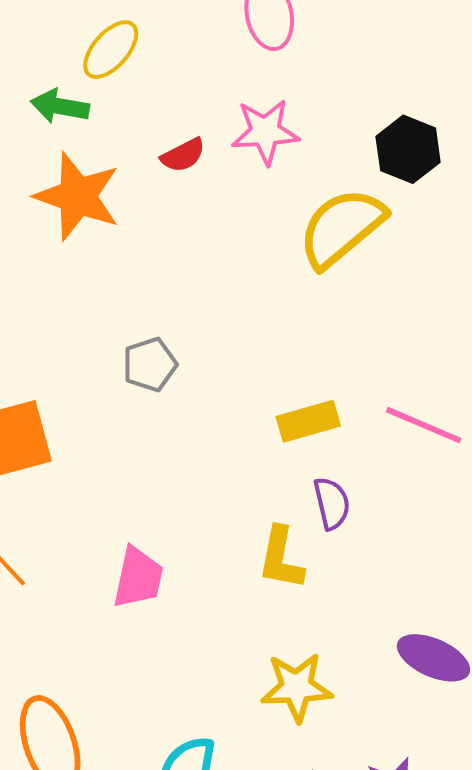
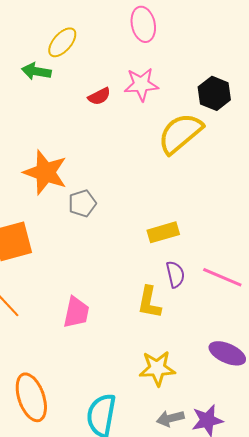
orange star: (78, 196) -> (45, 172), moved
pink line: (424, 425) -> (222, 277), moved

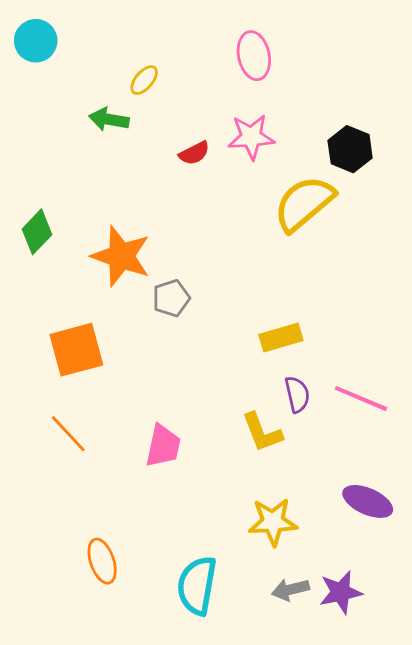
yellow ellipse: (62, 42) -> (144, 80), size x0.7
yellow L-shape: (149, 302) -> (262, 432), turned -32
orange ellipse: (31, 397) -> (102, 561), size x0.7

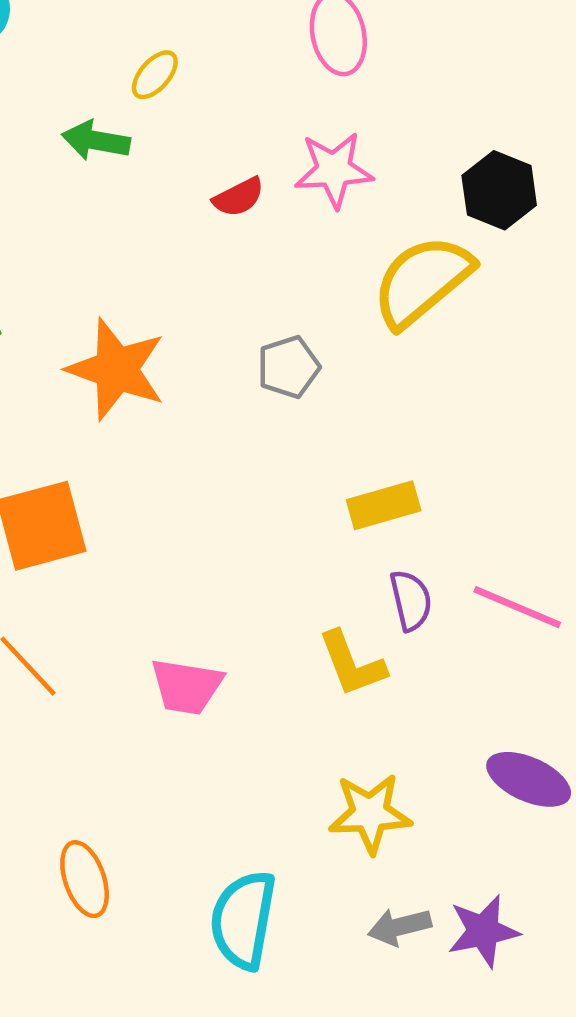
gray pentagon: (171, 298) -> (288, 367), moved
pink trapezoid: (163, 446) -> (187, 686), turned 87

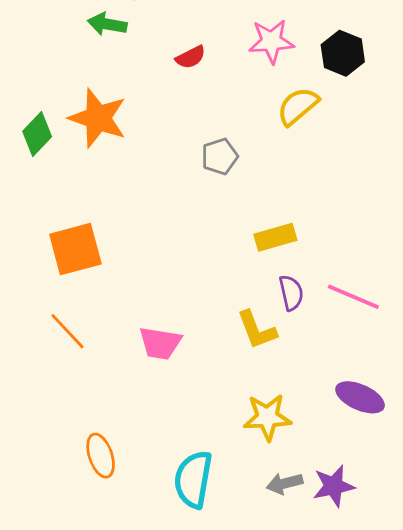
pink star: (334, 170) -> (271, 41), moved
yellow semicircle: (422, 281) -> (298, 106), size x0.7
orange star: (116, 369) -> (98, 118), moved

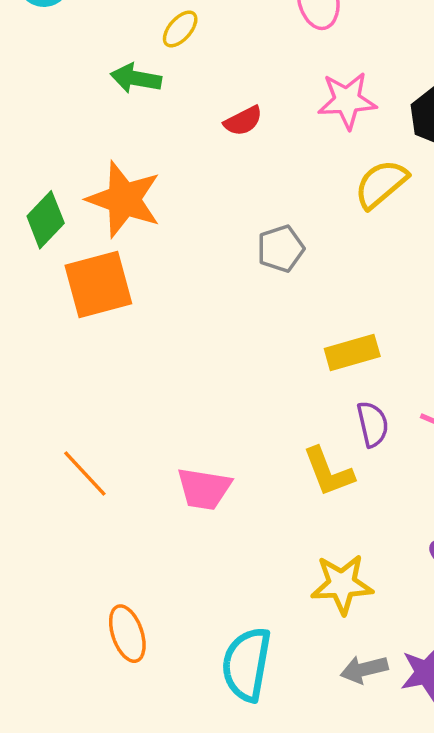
orange square: (75, 249) -> (98, 284), moved

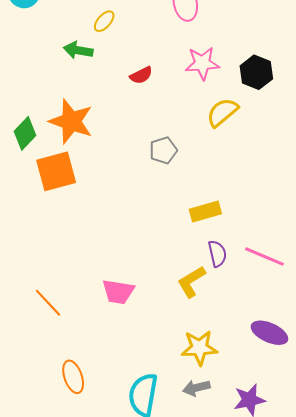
yellow L-shape: (328, 472) -> (191, 282), turned 80
orange line: (85, 473) -> (48, 303), moved
gray arrow: (364, 669) -> (196, 388), moved

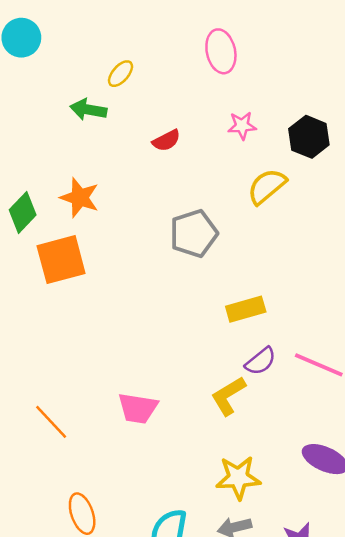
pink star: (202, 63) -> (242, 126), size x0.7
orange star: (71, 121) -> (80, 198), size x0.7
gray pentagon: (163, 150) -> (194, 233), size x1.4
purple semicircle: (217, 254) -> (261, 361), turned 64

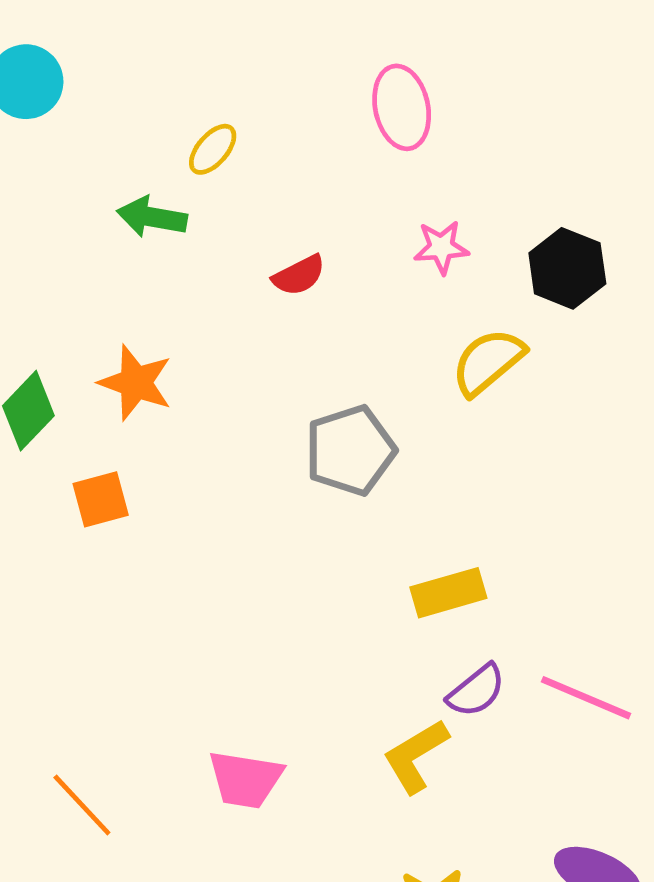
orange square: (61, 260) -> (101, 499), size x0.6

